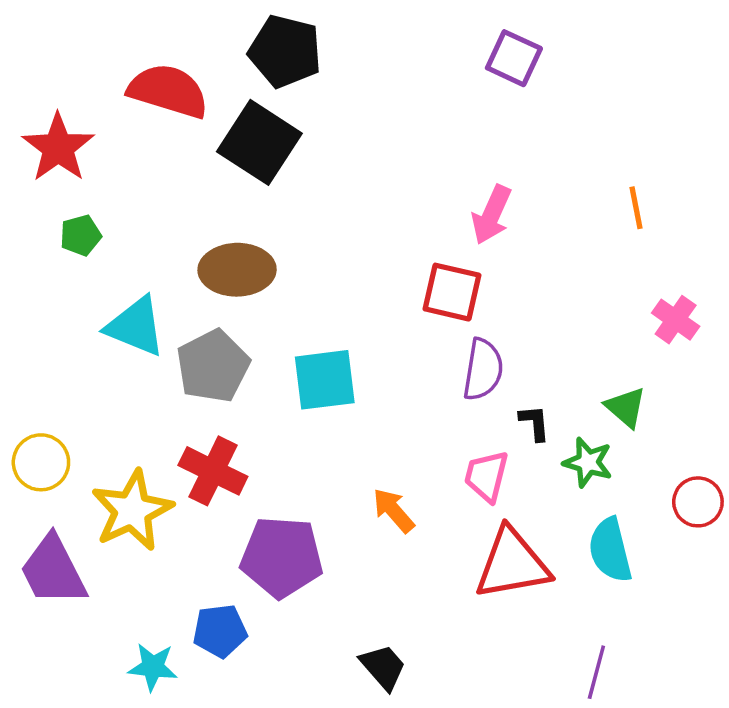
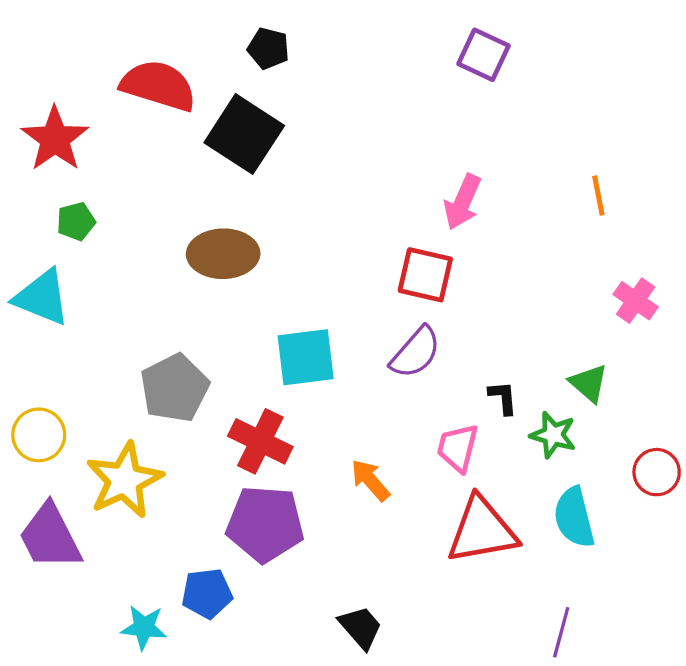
black pentagon: (285, 51) -> (268, 48), size x0.6
cyan triangle: (136, 326) -> (42, 297), moved
gray pentagon: (213, 366) -> (175, 388), moved
purple semicircle: (483, 369) -> (416, 352), moved, turned 32
red cross: (213, 471) -> (260, 441), moved

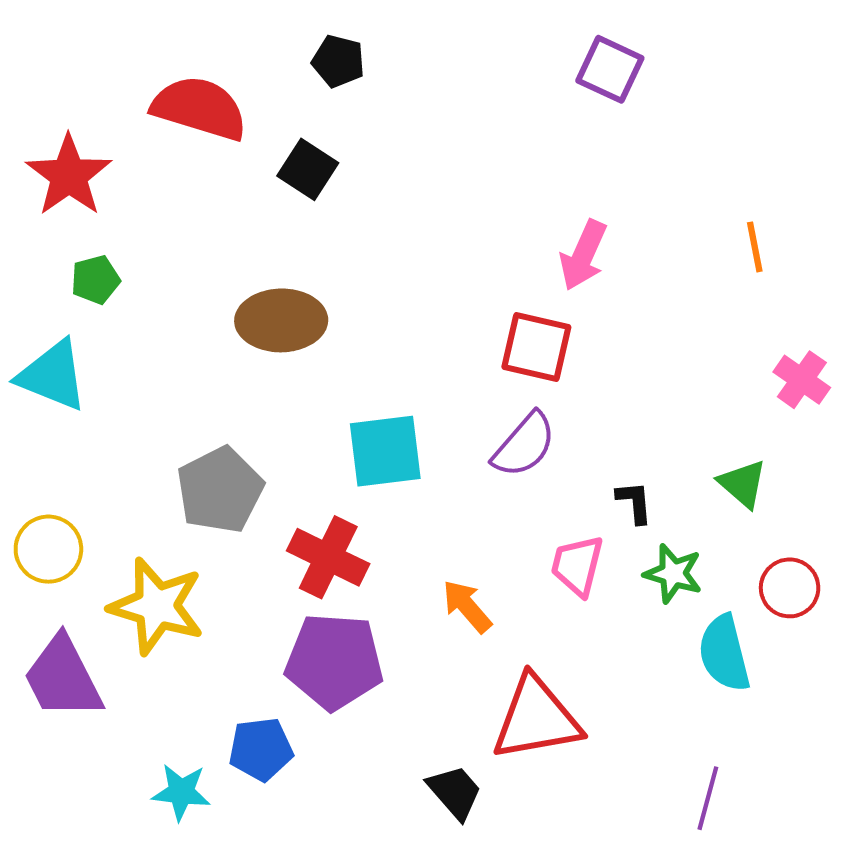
black square: (244, 134) -> (308, 169), size x0.6
green star: (553, 435) -> (673, 574), moved
red circle: (657, 472) -> (790, 588), moved
yellow star: (124, 480) -> (157, 606), turned -30
red triangle: (482, 530) -> (536, 719), moved

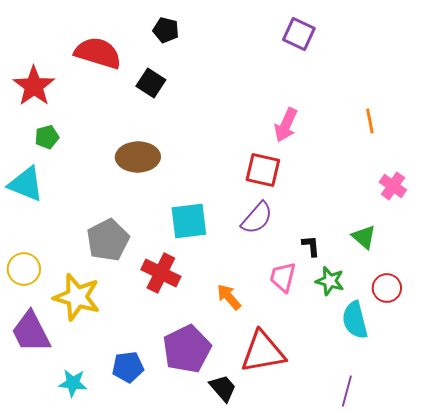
purple pentagon: (334, 661) -> (187, 349), moved, turned -30
cyan star: (181, 792) -> (73, 383), moved

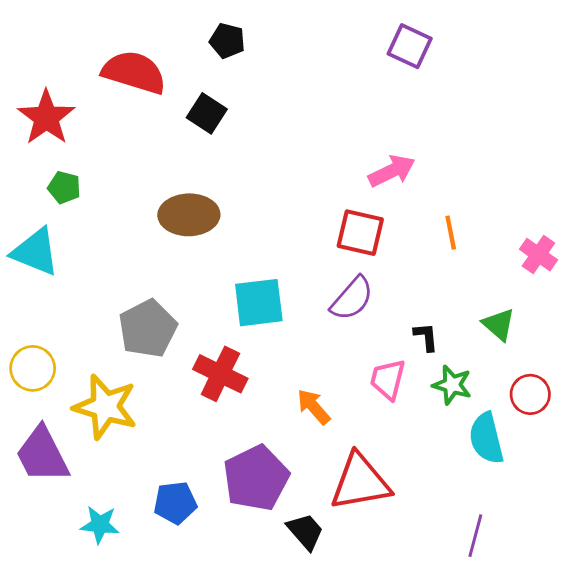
orange line: (370, 121) -> (451, 233), moved
pink arrow: (286, 125) -> (392, 171), turned -140
green pentagon: (47, 137) -> (64, 187), turned 30

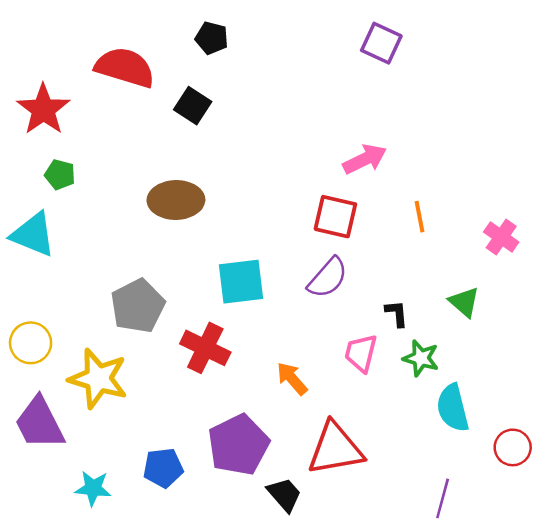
red circle: (530, 394) -> (513, 447), moved

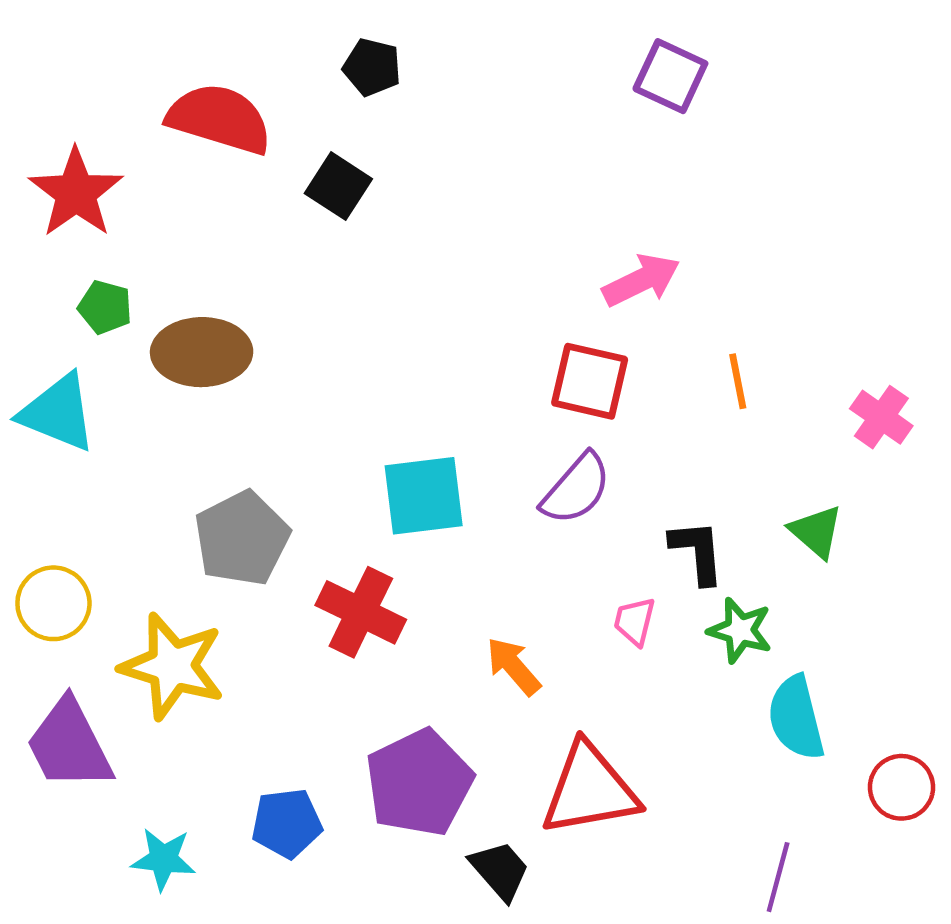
brown ellipse: (176, 200) -> (202, 352), moved
black L-shape: (397, 314) -> (697, 552), size x1.4
pink trapezoid: (361, 353) -> (635, 621), size x0.7

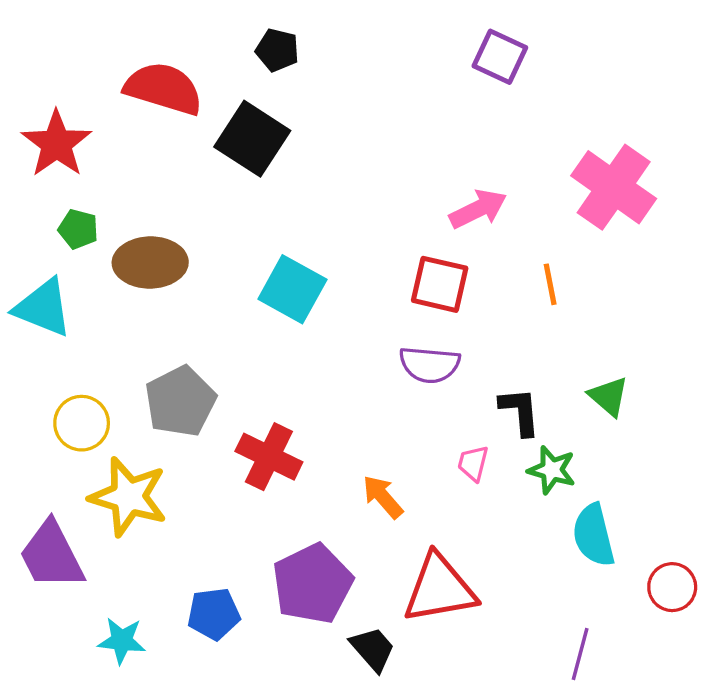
black square: (338, 186) -> (252, 139), size x1.5
pink cross: (881, 417) -> (614, 187), moved, size x1.8
purple semicircle: (576, 489) -> (430, 365), turned 54
cyan square: (424, 496) -> (292, 289), moved, turned 36
yellow circle: (53, 603) -> (82, 423), moved

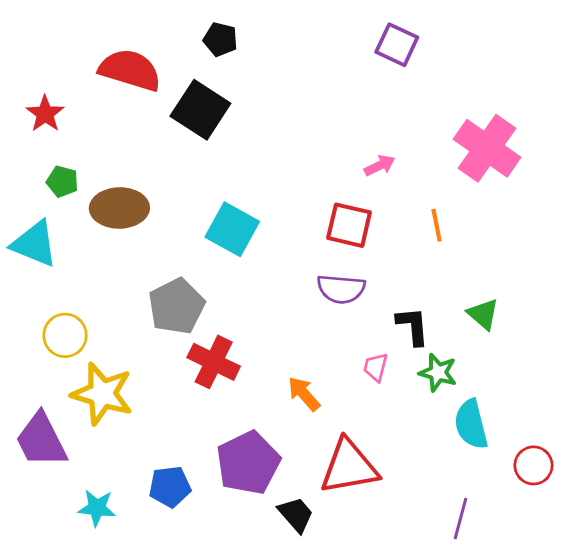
red star: (56, 144) -> (45, 114), size x0.7
pink arrow: (478, 209) -> (380, 166), size x0.7
gray pentagon: (180, 401) -> (176, 306), moved

